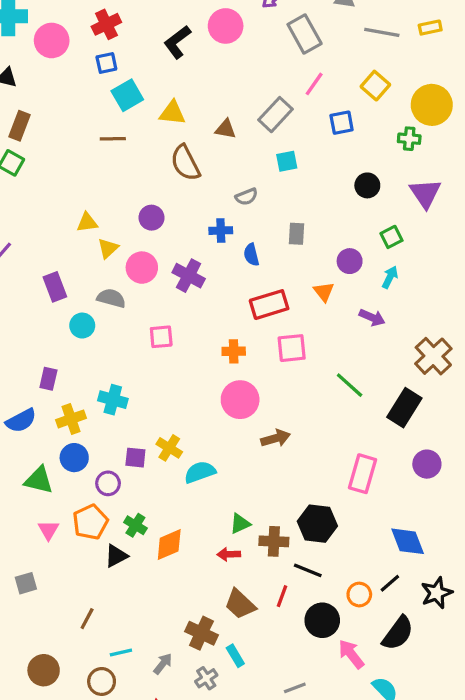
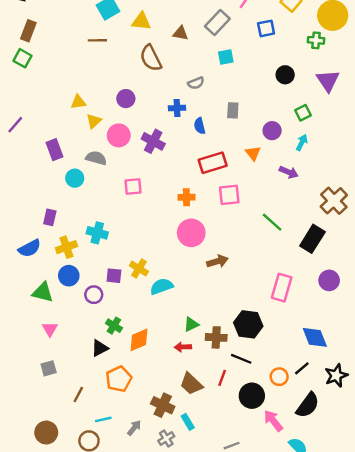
orange pentagon: (90, 522) -> (119, 379), moved
gray square: (26, 583) -> (49, 368), moved

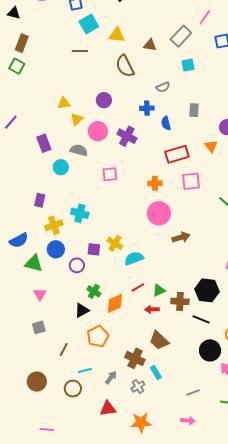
blue semicircle: (30, 248) -> (19, 240), moved
red line: (222, 378) -> (138, 287), moved, turned 40

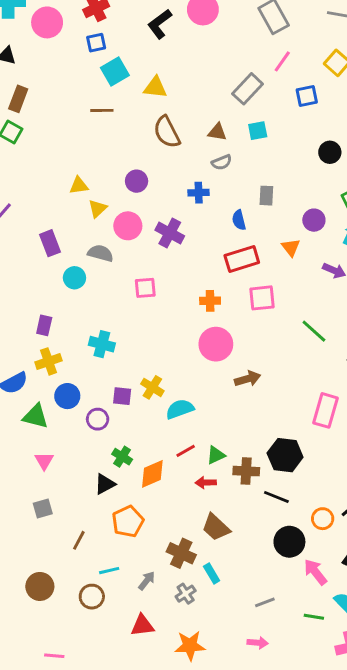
brown triangle: (150, 45) -> (217, 132), moved
blue semicircle: (166, 123) -> (239, 220), moved
yellow cross: (54, 225) -> (49, 361), moved

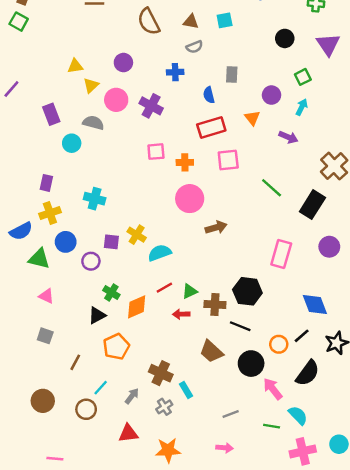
pink square: (145, 288) -> (156, 152), moved
pink triangle: (44, 461) -> (46, 296), turned -35
gray square: (43, 509) -> (45, 336), turned 35
brown trapezoid: (216, 527) -> (211, 351), moved
cyan line: (109, 571) -> (101, 388), turned -35

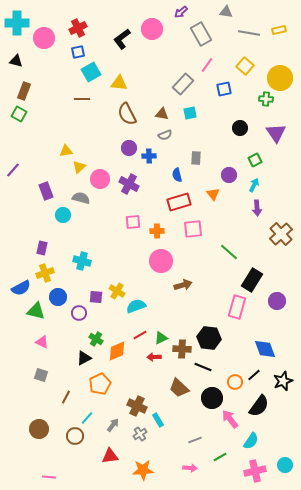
purple circle: (123, 63) -> (129, 148), moved
purple arrow: (288, 137) -> (257, 208), moved, turned 63
black rectangle: (312, 205) -> (252, 280), moved
cyan semicircle: (298, 415) -> (251, 441), turned 78
green line: (272, 426) -> (220, 457), moved, turned -40

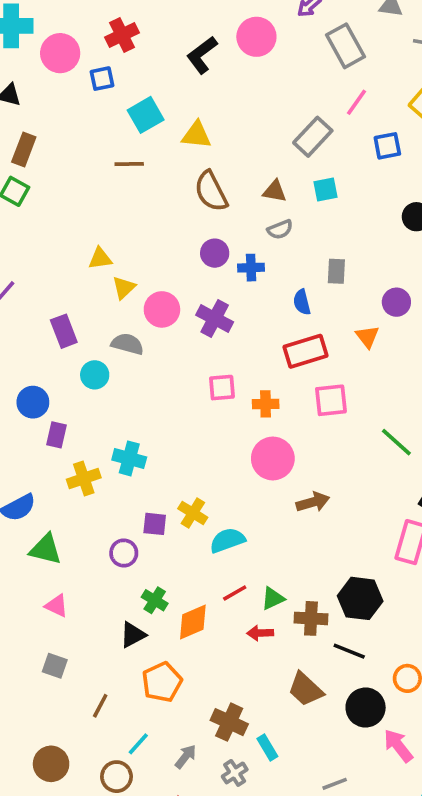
blue square: (78, 52) -> (102, 79), moved
yellow cross: (45, 273) -> (84, 478), moved
blue circle: (58, 297) -> (33, 402), moved

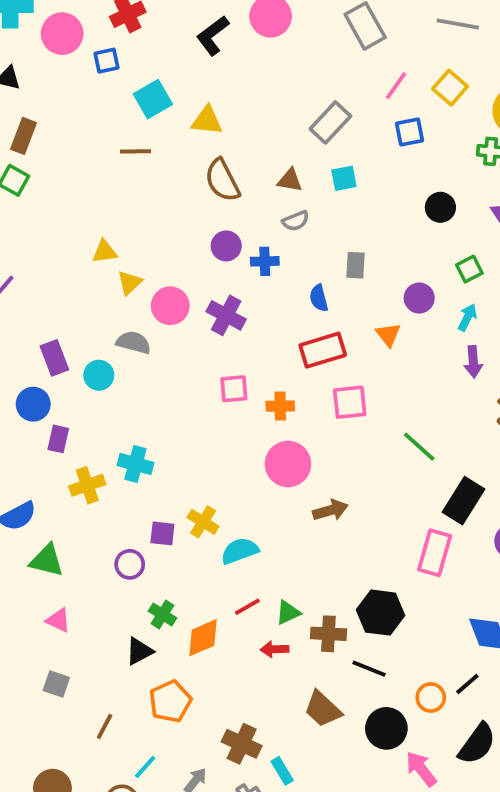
pink line: (356, 102) -> (396, 86), moved
purple rectangle: (64, 331) -> (54, 358), moved

